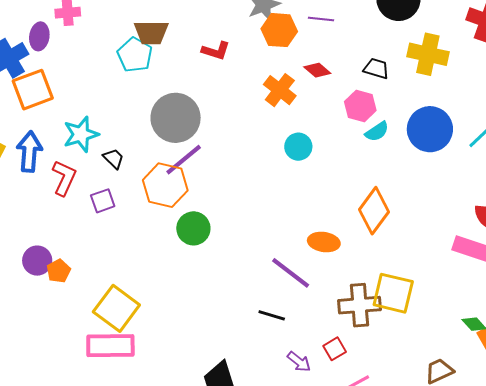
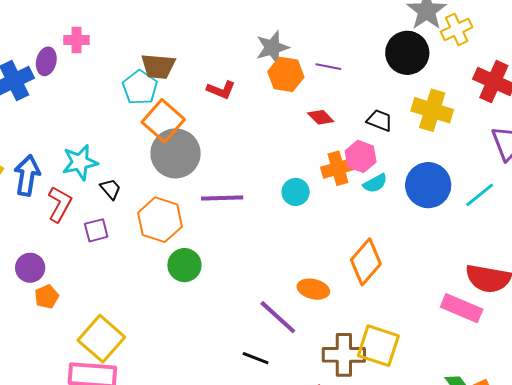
orange square: (33, 90) -> (163, 121), moved, turned -33
orange cross: (280, 90) -> (338, 168), moved, turned 32
purple line: (184, 160) -> (222, 198), moved, turned 33
purple circle: (37, 261) -> (30, 268), moved

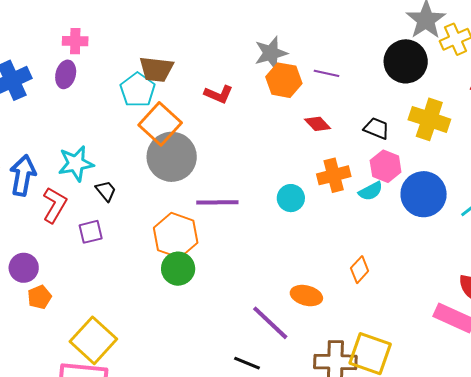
purple ellipse: (46, 61) -> (66, 74), moved
pink hexagon: (361, 156) -> (386, 166), moved
orange hexagon: (160, 220) -> (176, 235), moved
orange diamond: (366, 262) -> (360, 270), size x0.6

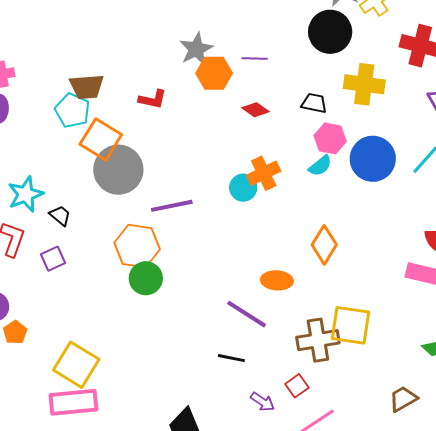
orange cross: (334, 175) -> (264, 173), moved
orange diamond: (360, 270) -> (324, 245), size x1.4

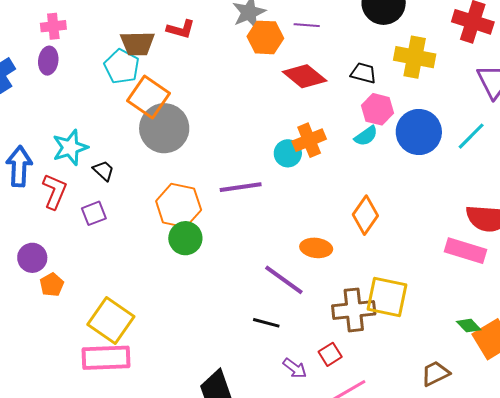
red L-shape: (153, 99) -> (181, 29), moved
red diamond: (255, 110) -> (305, 76), size x1.6
purple line: (172, 206) -> (241, 187), moved

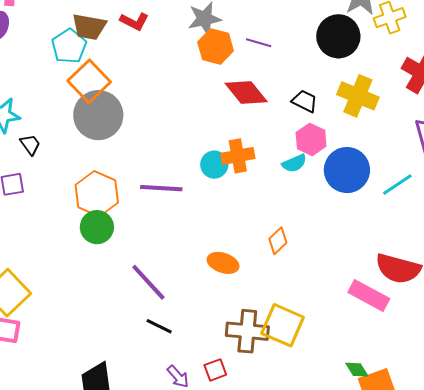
orange diamond: (365, 215) -> (278, 241), size x0.7
purple line: (284, 280) -> (148, 282), moved

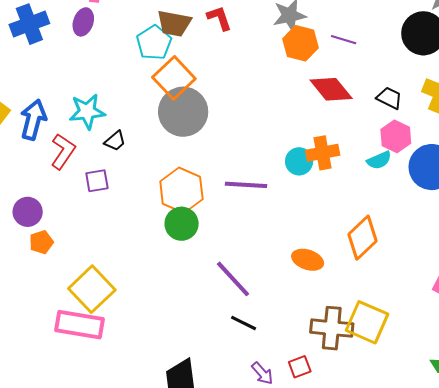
red L-shape: (134, 21) -> (219, 18), turned -136
black trapezoid: (30, 144) -> (115, 141), turned 85
orange diamond: (278, 241) -> (362, 238), size x1.6

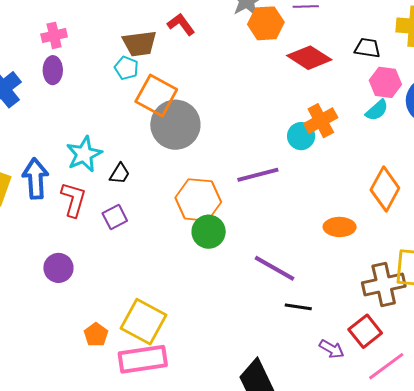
cyan pentagon: (154, 43) -> (126, 68), size x0.7
orange pentagon: (41, 242) -> (96, 335), moved
red square: (300, 367) -> (365, 331), size x1.4

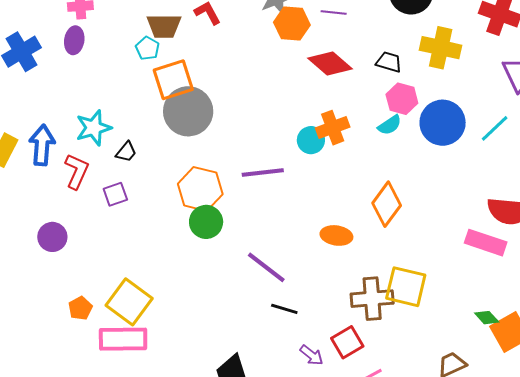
orange square: (156, 95) -> (173, 80), turned 36

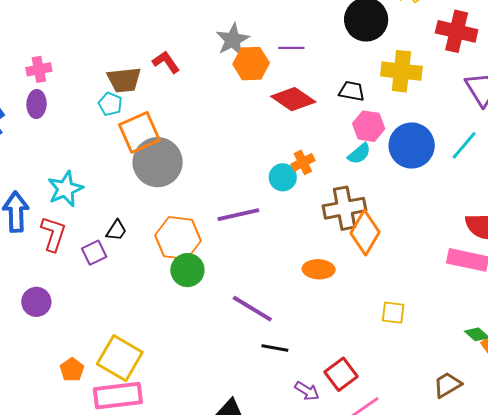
orange cross: (333, 128) -> (303, 162), size x0.7
black trapezoid: (126, 152) -> (116, 230), moved
yellow square: (406, 287) -> (393, 313), size x0.6
brown cross: (372, 299) -> (345, 208), moved

